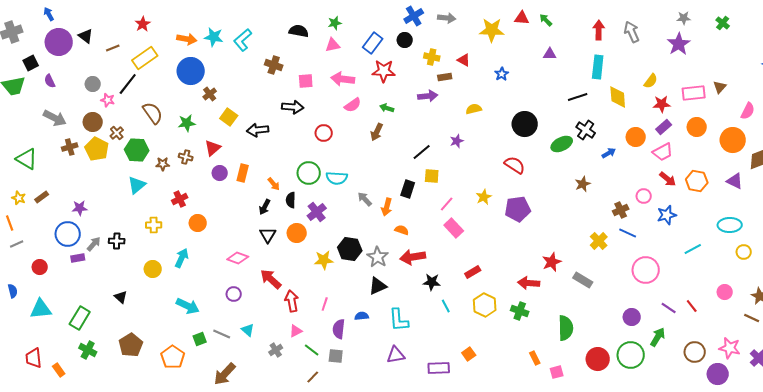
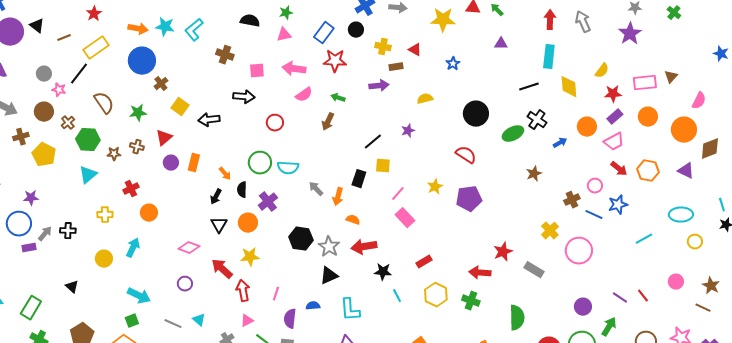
yellow pentagon: (97, 149) -> (44, 155), moved
blue line: (628, 233) -> (594, 215), moved
yellow star: (324, 260) -> (250, 257), moved
pink circle: (646, 270) -> (579, 251), moved
green square: (200, 339) -> (132, 321), moved

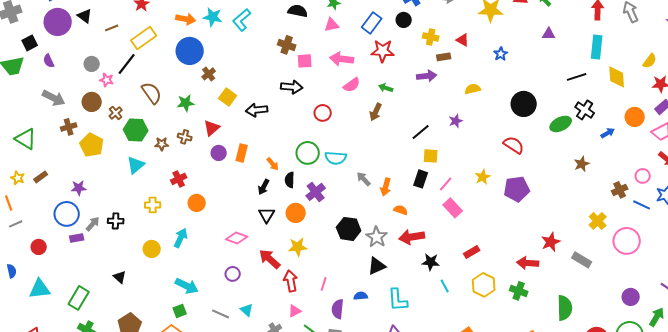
brown cross: (225, 55) -> (287, 45), moved
black rectangle: (359, 179) -> (421, 179), moved

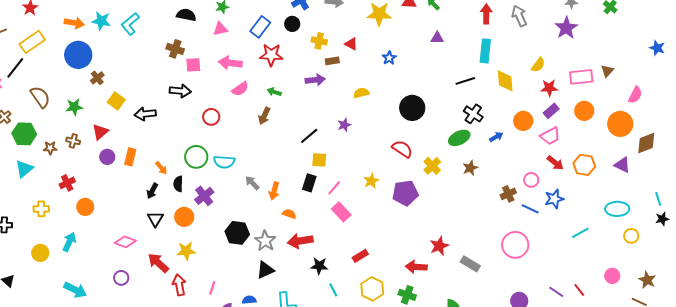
green ellipse: (561, 124) -> (459, 138), moved
yellow cross: (598, 221) -> (432, 166), moved

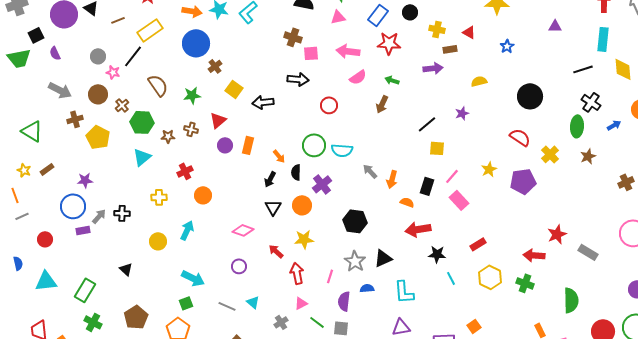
green ellipse: (459, 138) -> (577, 126), turned -60
black rectangle: (309, 183) -> (427, 186), moved
gray star: (265, 241) -> (355, 261), moved
red arrow: (158, 263) -> (276, 251), size x0.7

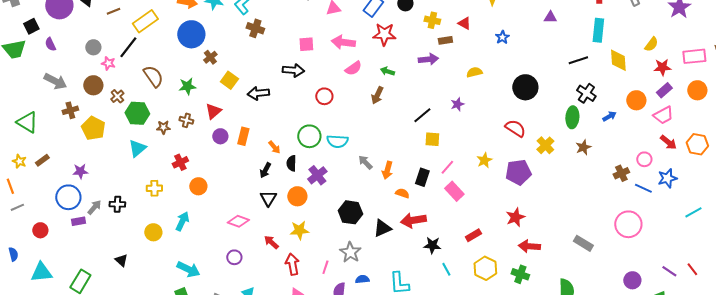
brown cross: (293, 37) -> (255, 28), moved
red star: (557, 234) -> (515, 217), moved
black triangle: (383, 258) -> (382, 228), moved

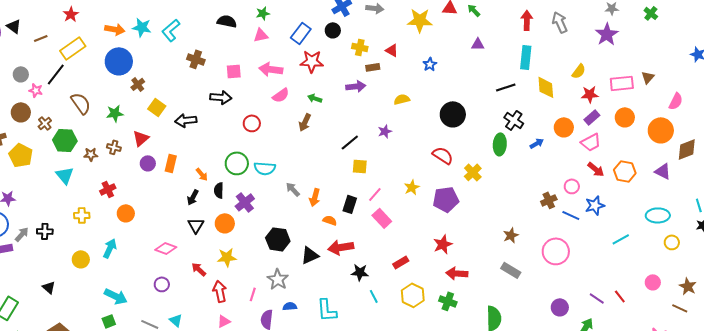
brown cross: (255, 28) -> (196, 59), moved
brown star: (583, 147) -> (511, 235), moved
cyan triangle: (137, 148) -> (65, 175), turned -30

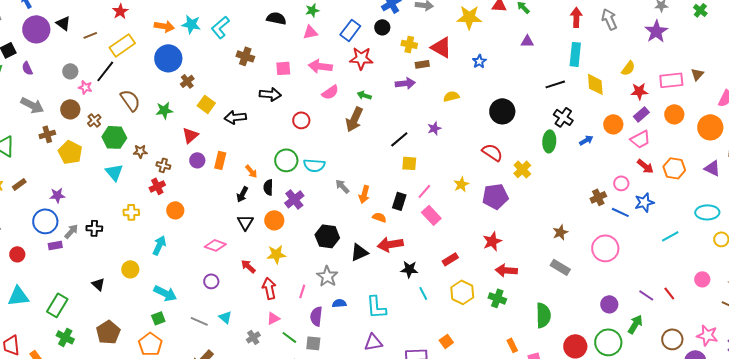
red triangle: (392, 50) -> (441, 47), size x1.6
brown arrow: (305, 122) -> (354, 119), size x1.4
brown cross: (114, 147) -> (163, 165), moved
yellow circle: (81, 259) -> (130, 269), moved

